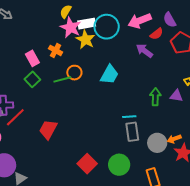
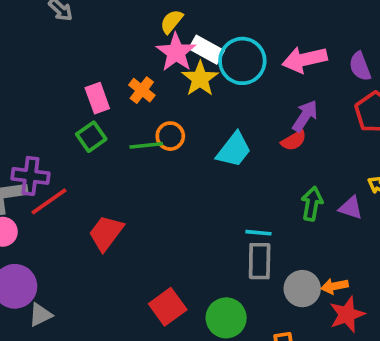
white rectangle: (87, 24) -> (207, 50), turned 30
red semicircle: (157, 34) -> (294, 141), moved
purple arrow: (145, 51) -> (305, 116), turned 78

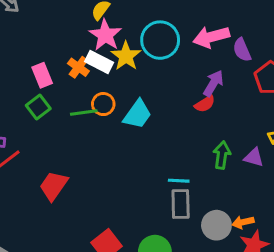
white rectangle: (207, 50) -> (99, 62), moved
purple semicircle: (360, 66) -> (242, 50), moved
cyan trapezoid: (234, 150) -> (137, 114), moved

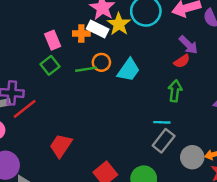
orange cross: (78, 67) -> (81, 33), turned -35
purple arrow: (213, 83) -> (188, 45), turned 105
green arrow: (222, 155) -> (175, 91), moved
red trapezoid: (54, 186) -> (61, 146), moved
gray rectangle: (181, 204) -> (164, 141), turned 40

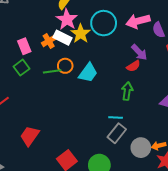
orange cross: (81, 33) -> (49, 41), turned -32

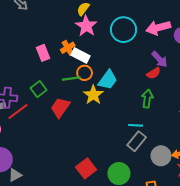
yellow star: (81, 34) -> (93, 95), moved
white rectangle: (63, 38) -> (80, 56), moved
green square: (22, 68) -> (38, 89), moved
red trapezoid: (30, 136) -> (60, 107), moved

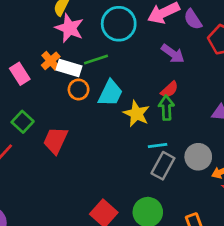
red semicircle: (154, 73) -> (169, 90), moved
green line: (71, 79) -> (96, 60), moved
yellow star: (93, 95) -> (136, 114), moved
gray circle: (161, 156) -> (198, 157), moved

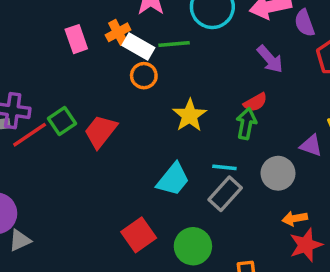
cyan trapezoid: (110, 93) -> (173, 179), moved
yellow star: (136, 114) -> (190, 115), moved
green square: (23, 122) -> (62, 121), moved
gray circle: (198, 157) -> (278, 173), moved

